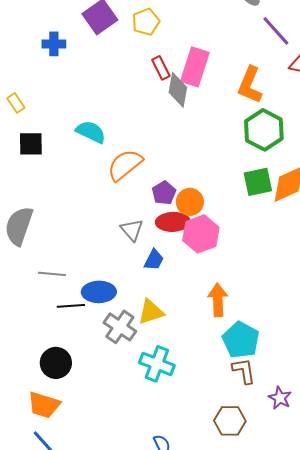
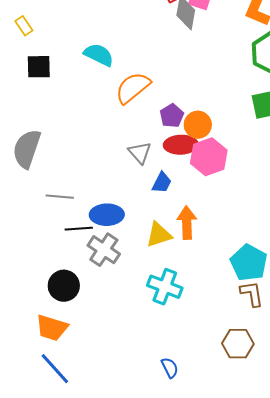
orange arrow: (218, 300) -> (187, 223), moved
gray cross: (120, 327) -> (104, 250), moved

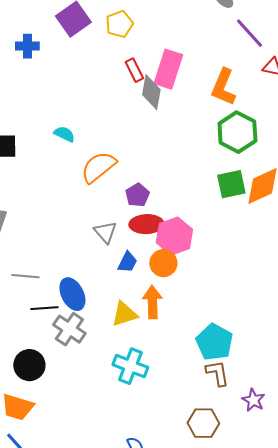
cyan semicircle: (99, 55) -> (64, 134), size x0.7
orange circle: (198, 125) -> (163, 263), moved
blue ellipse: (107, 215) -> (72, 294), turned 64

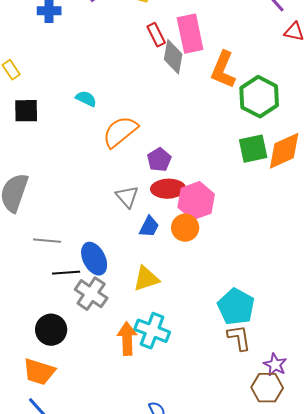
pink rectangle: (168, 69) -> (190, 34), turned -30
orange L-shape: (223, 87) -> (223, 70), moved
orange arrow: (152, 302) -> (127, 339), moved
brown hexagon: (203, 423) -> (267, 388), moved

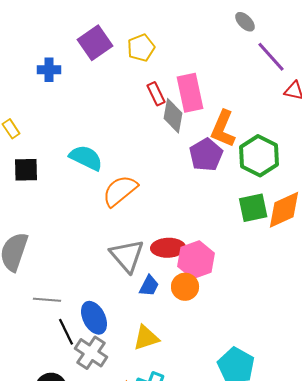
cyan semicircle: (86, 99) -> (86, 158), size x1.6
purple pentagon: (159, 160) -> (206, 155), moved, size x1.4
gray triangle: (127, 197) -> (127, 256), size x1.5
black line: (66, 273) -> (66, 332), turned 68

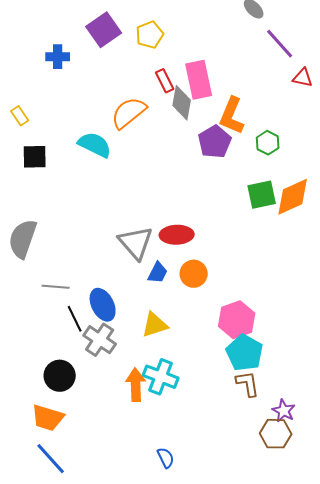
green hexagon: (259, 156) -> (268, 143), size x0.6
orange semicircle: (120, 191) -> (129, 113), moved
pink hexagon: (196, 260) -> (237, 320), moved

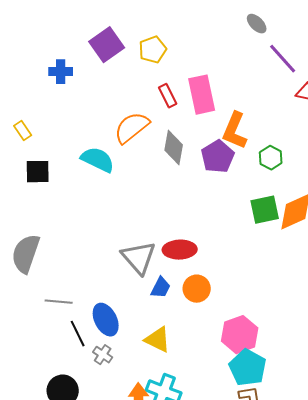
gray diamond: (182, 103) -> (174, 148), moved
yellow triangle: (155, 325) -> (158, 340), turned 44
gray cross: (100, 340) -> (103, 355), size x0.6

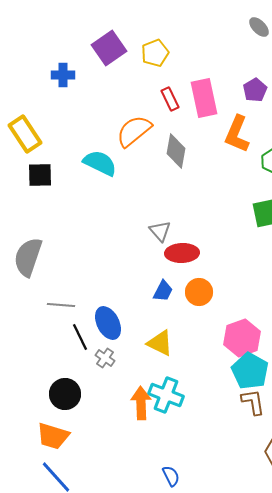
yellow rectangle: (23, 131) -> (25, 134), size x1.8
purple pentagon: (218, 157) -> (255, 90), moved, size x0.7
gray triangle: (139, 258) -> (160, 231), moved, size x0.6

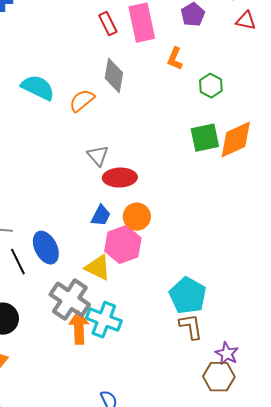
orange semicircle: (134, 131) -> (82, 101), moved, size x0.7
orange L-shape: (237, 134) -> (175, 59), size x0.6
pink hexagon: (242, 338) -> (123, 245), moved
gray cross: (105, 358) -> (70, 300), moved, size x2.0

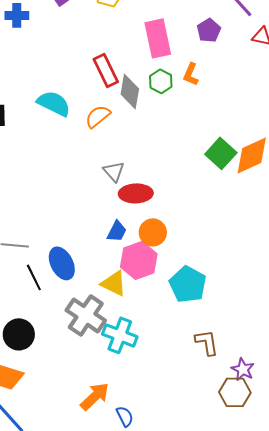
red rectangle: (108, 24) -> (106, 70), moved, size x1.4
green hexagon: (211, 86) -> (161, 81), moved
green square: (205, 138) -> (221, 153), turned -36
cyan pentagon: (188, 296) -> (188, 284), moved
orange arrow: (79, 328) -> (95, 396), moved, turned 48

